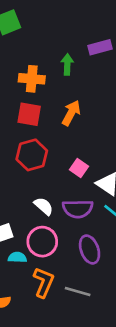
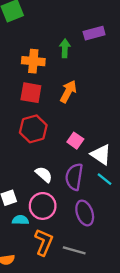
purple semicircle: (78, 209) -> (74, 177), turned 100

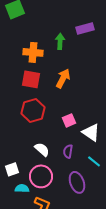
pink square: (75, 141) -> (69, 120), turned 32
purple semicircle: (74, 177) -> (68, 151), size x0.6
cyan line: (105, 179) -> (94, 161), moved

